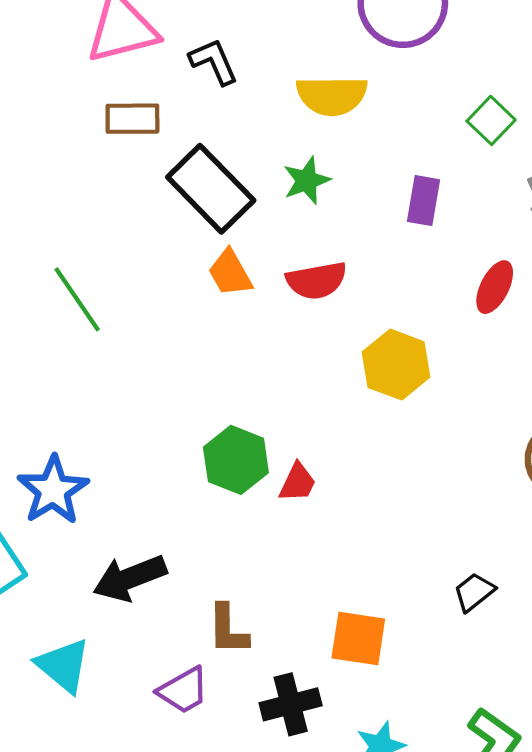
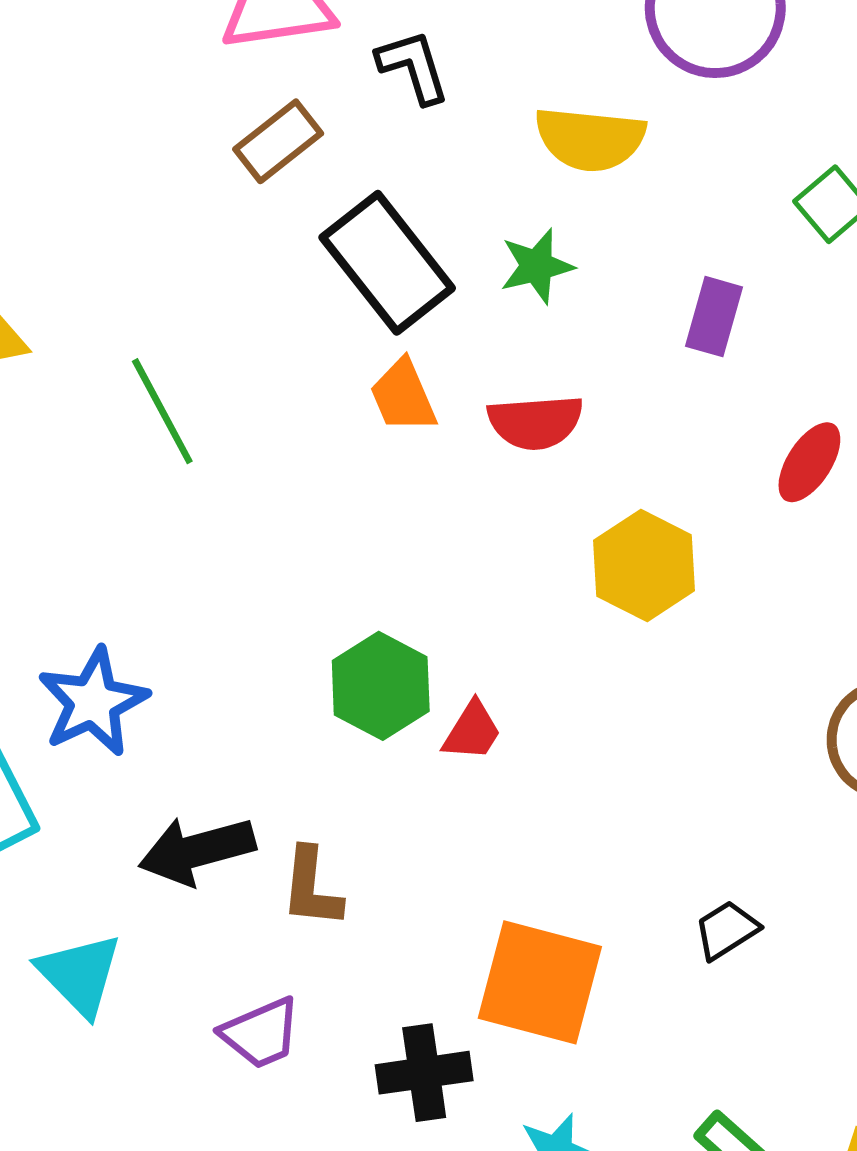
brown rectangle: (132, 119) -> (278, 141), turned -44
brown L-shape: (228, 629) -> (311, 888), moved
orange square: (358, 638) -> (540, 982), size x1.4

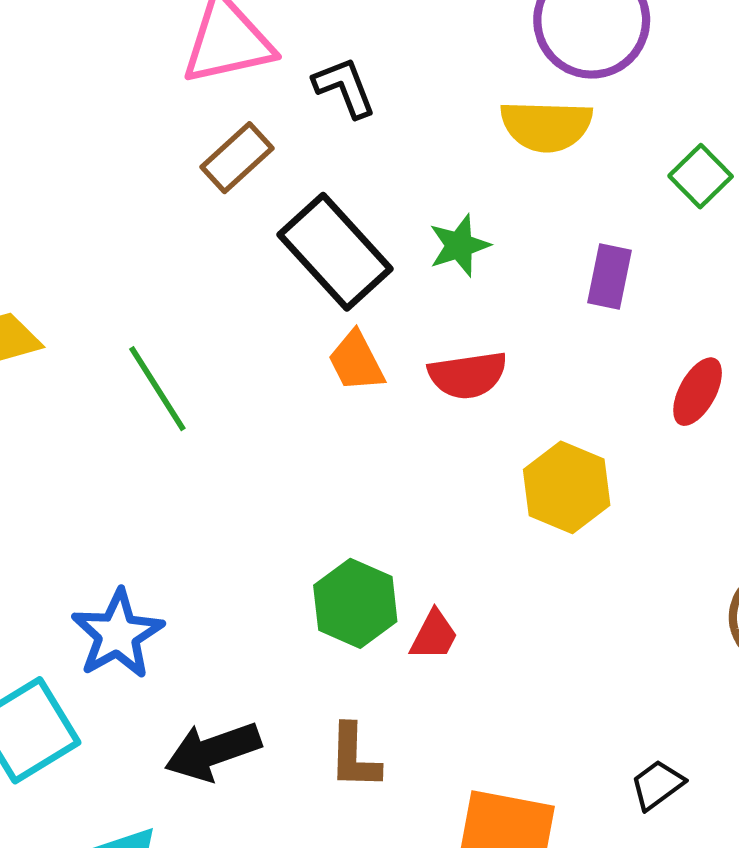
yellow semicircle: (590, 139) -> (546, 126), moved
brown L-shape: (311, 888) -> (354, 757), moved

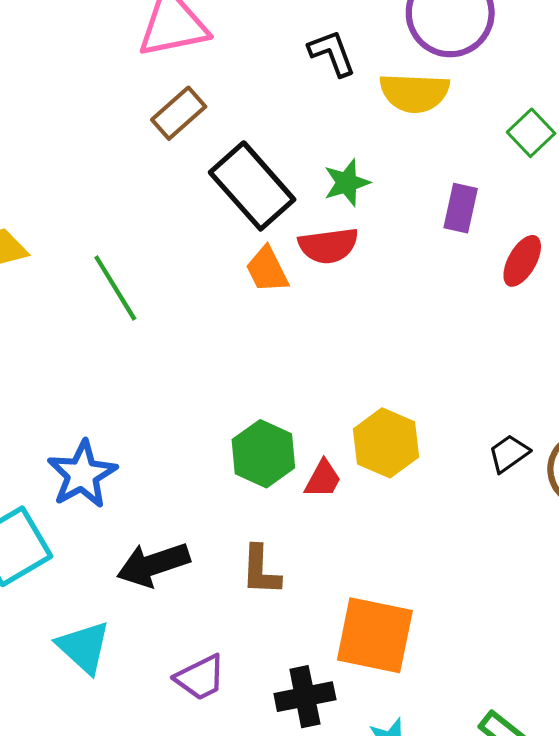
black L-shape: (345, 87) -> (332, 53), moved
red semicircle: (468, 375) -> (328, 246), moved
red ellipse: (698, 392) -> (522, 261), moved
yellow hexagon: (567, 487) -> (386, 443), moved
black trapezoid: (657, 785) -> (509, 453), moved

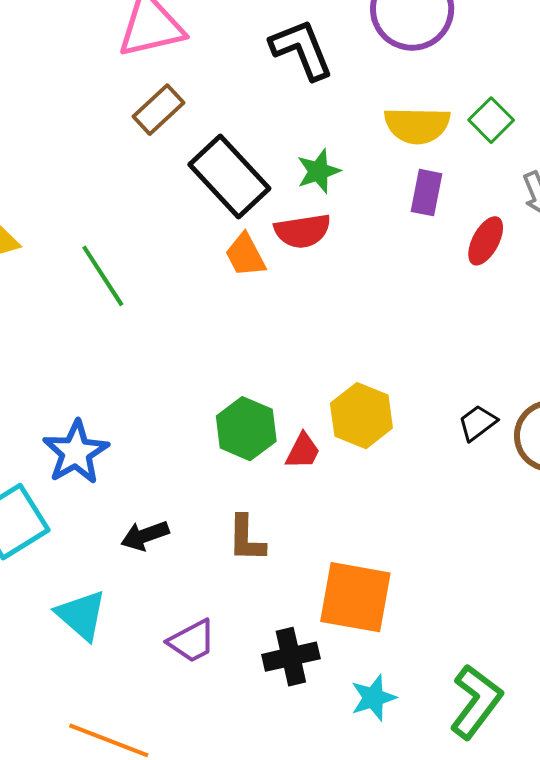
black L-shape: (332, 53) -> (302, 49), size x1.4
yellow semicircle: (414, 93) -> (417, 125), moved
black arrow: (153, 564) -> (145, 536), size x0.7

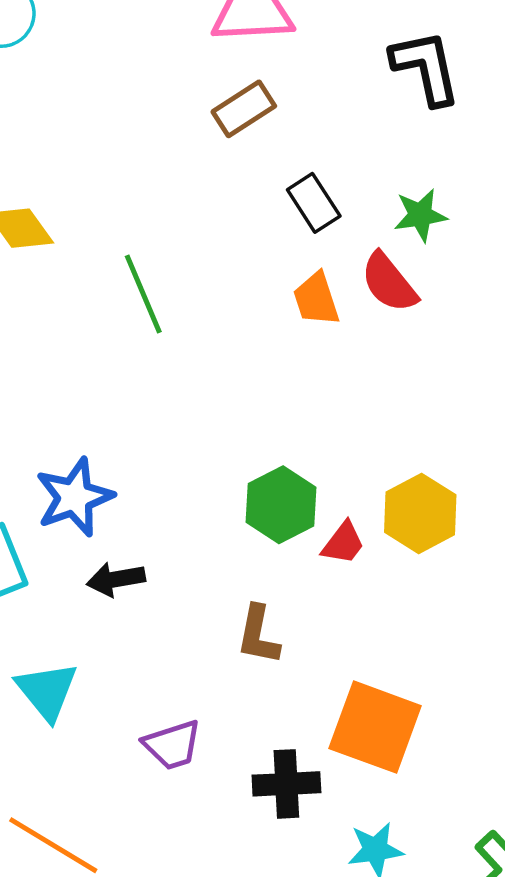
black rectangle: (229, 177) -> (314, 203), size x0.6
red semicircle: (303, 231) -> (389, 283), turned 50
black arrow: (145, 536) -> (116, 579), moved

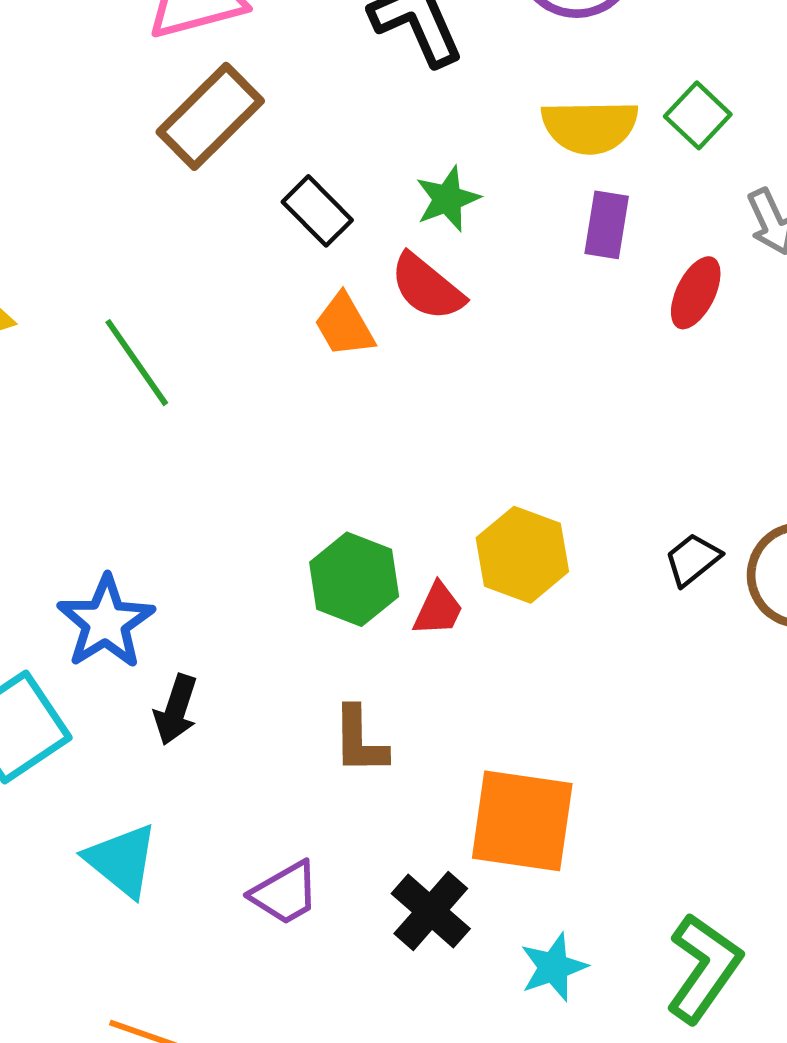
brown rectangle: (244, 109) -> (210, 116), size x1.4
black arrow: (116, 579) -> (176, 710), turned -50
black cross: (286, 784) -> (431, 911), turned -34

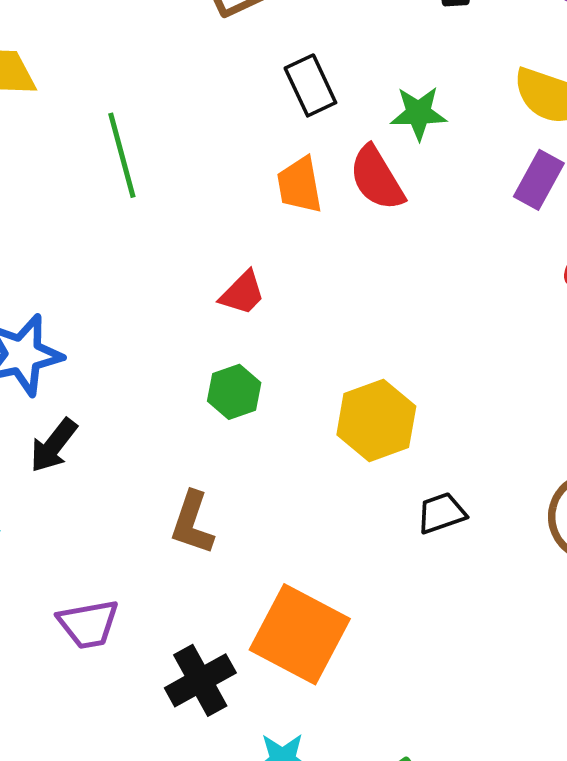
black trapezoid: (693, 559) -> (441, 513), moved
green hexagon: (354, 579) -> (234, 392), size x0.7
red trapezoid: (438, 609) -> (243, 293), moved

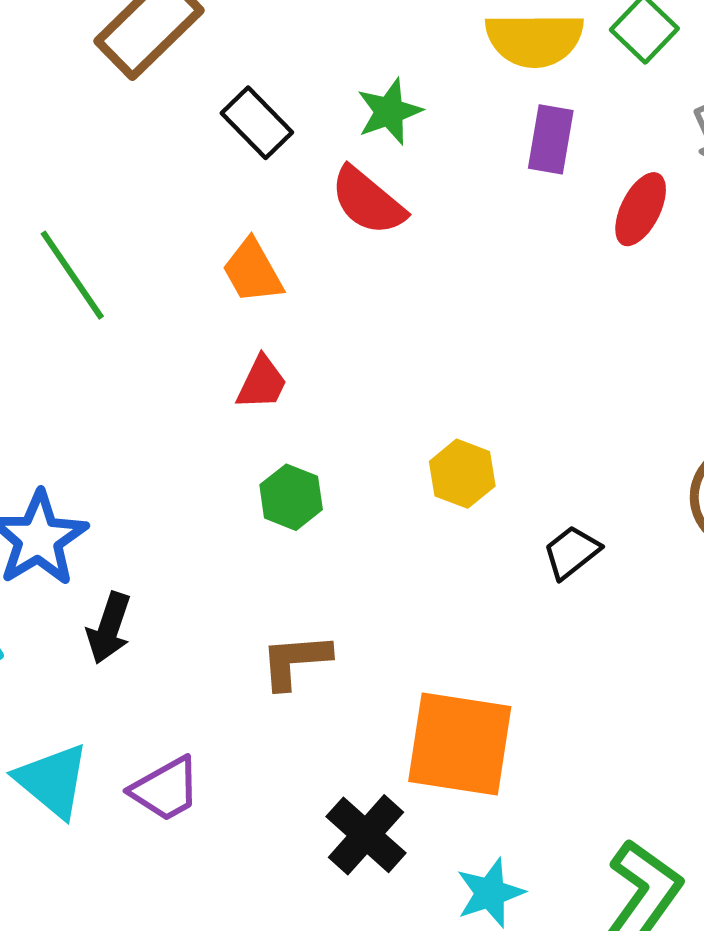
orange trapezoid: (299, 185) -> (253, 271), moved
yellow hexagon: (376, 420) -> (462, 474), size x0.7
brown L-shape: (192, 523) -> (295, 661), turned 86
purple trapezoid: (88, 624) -> (165, 789), moved

